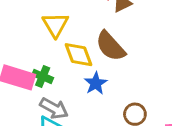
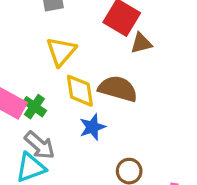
brown semicircle: (110, 46) -> (118, 89), turned 136

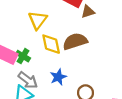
brown semicircle: (118, 89) -> (75, 41), turned -30
blue star: (92, 127) -> (58, 77), moved

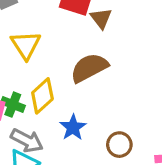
brown triangle: (88, 12) -> (101, 18), turned -40
yellow diamond: (51, 44) -> (42, 96), moved, turned 70

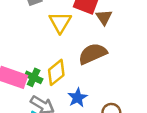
yellow triangle: (26, 45) -> (60, 22), moved

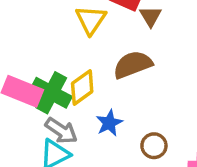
green cross: (34, 77) -> (51, 93), size x1.6

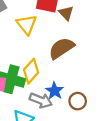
gray arrow: (61, 131) -> (41, 100), moved
brown circle: (154, 146) -> (78, 101), moved

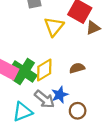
brown triangle: (66, 13) -> (93, 28), turned 32
brown semicircle: (61, 48) -> (77, 68), moved, size x0.6

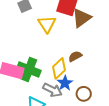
brown triangle: (93, 28) -> (82, 18), size x1.5
yellow diamond: (44, 70) -> (59, 68), moved

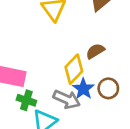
green cross: (29, 69) -> (26, 100), moved, size x0.6
brown circle: (84, 94) -> (108, 88), moved

